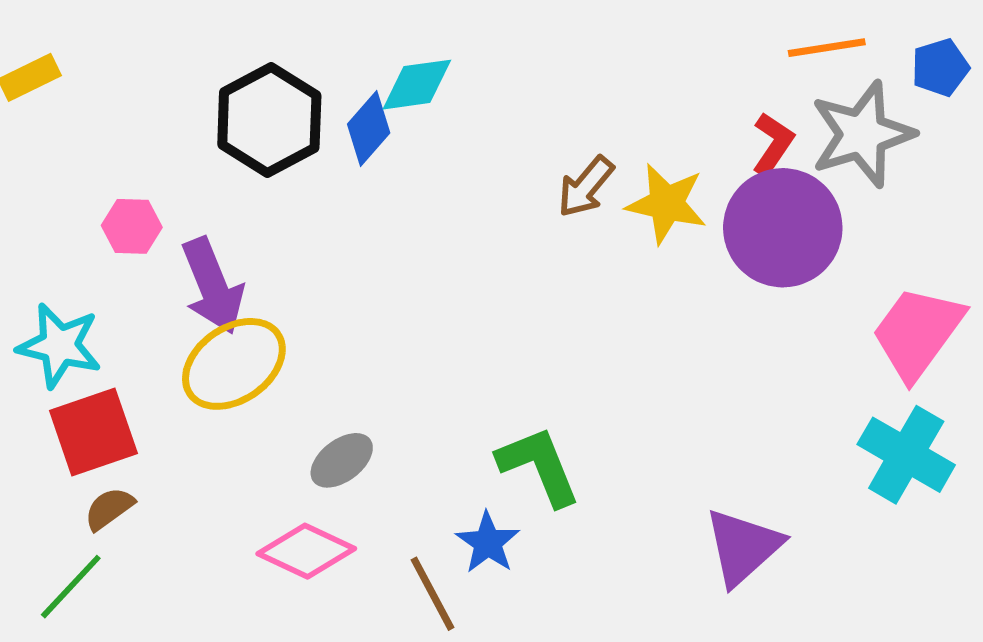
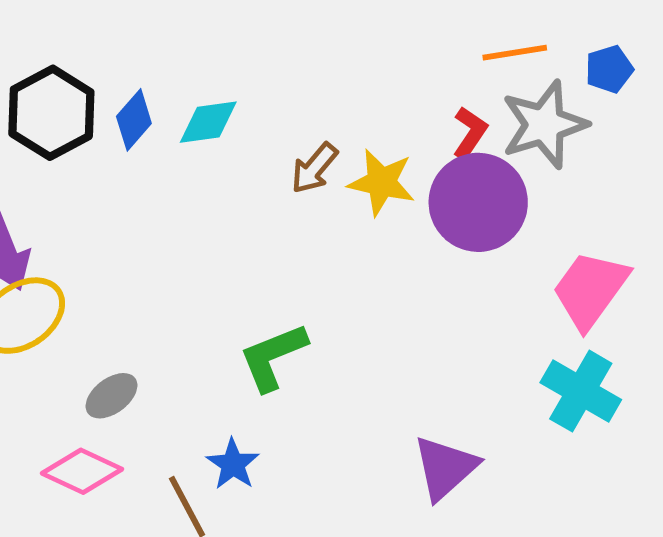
cyan diamond: (417, 85) -> (208, 122), moved
green L-shape: (539, 466) -> (273, 357), moved, turned -90

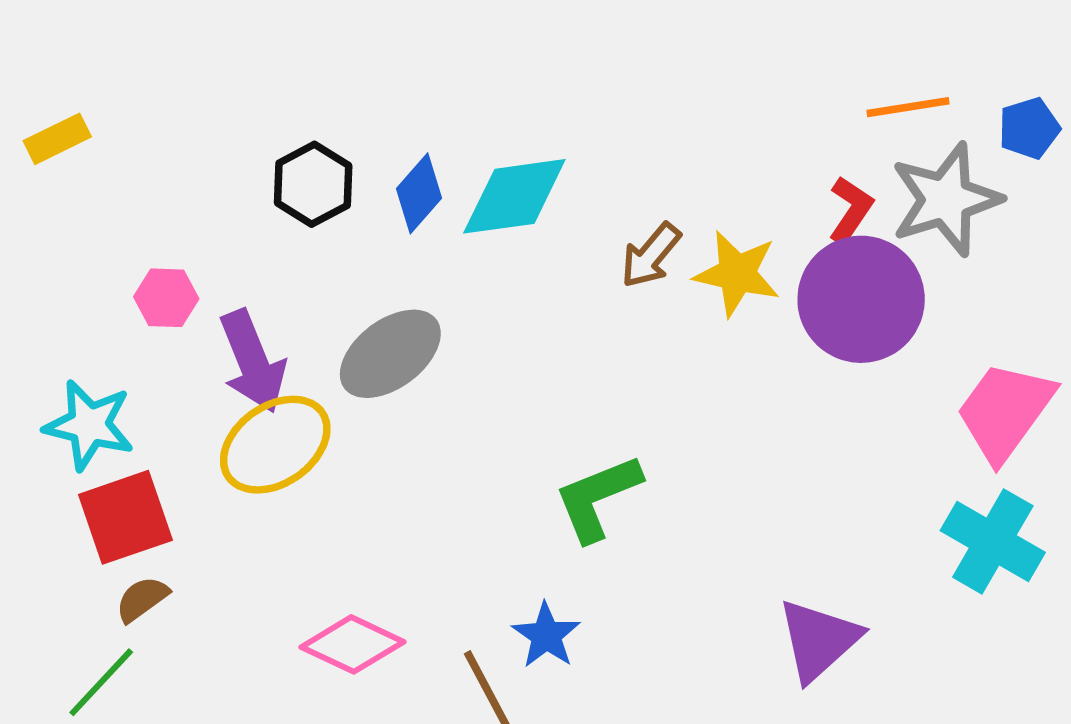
black hexagon: (51, 113) -> (313, 184), size x0.7
cyan diamond: (208, 122) -> (514, 196), size x1.4
gray ellipse: (112, 396) -> (390, 354), moved, size x1.5

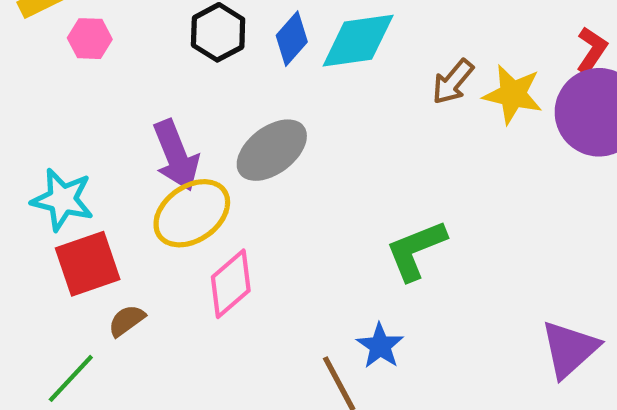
pink hexagon: (166, 298) -> (90, 39), moved
brown semicircle: (142, 599) -> (127, 321), moved
pink diamond: (352, 644) -> (231, 284), moved, turned -66

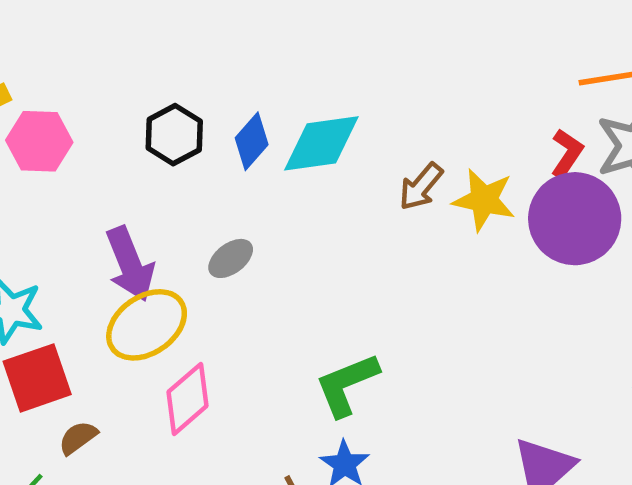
pink hexagon: (90, 39) -> (39, 141), size x1.4
gray ellipse: (272, 150) -> (231, 258), size x0.6
green L-shape: (416, 250) -> (347, 385), moved

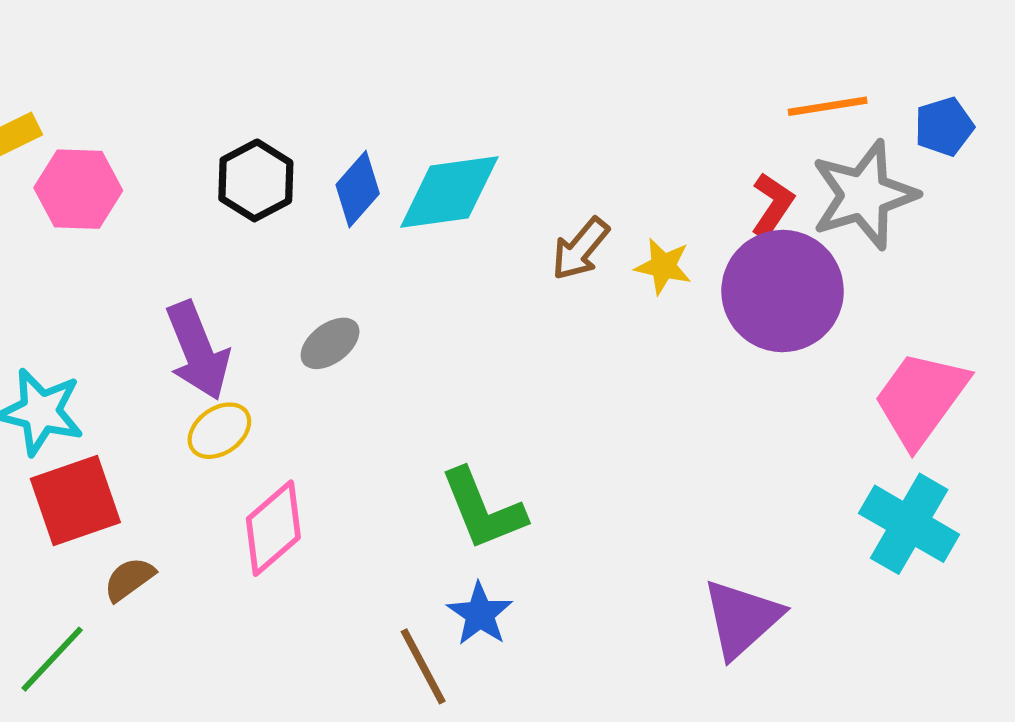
yellow star: (484, 200) -> (663, 266), size x0.7
yellow ellipse: (147, 325) -> (219, 431), size x0.6
green L-shape: (347, 385) -> (483, 509), turned -90

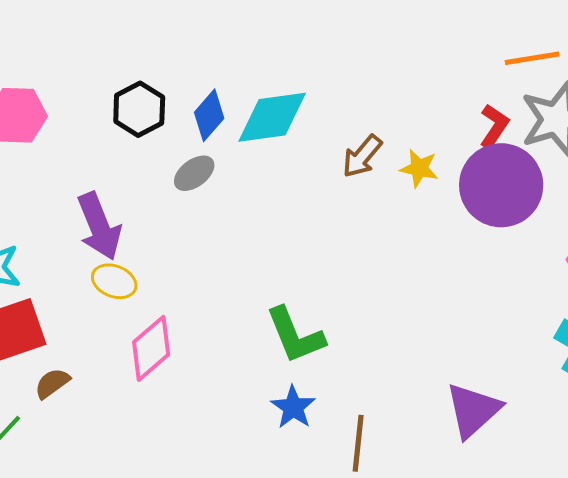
gray ellipse: (330, 343) -> (194, 173), moved
yellow ellipse: (219, 431) -> (114, 281), turned 57
brown line: (423, 666) -> (358, 443), moved, turned 34

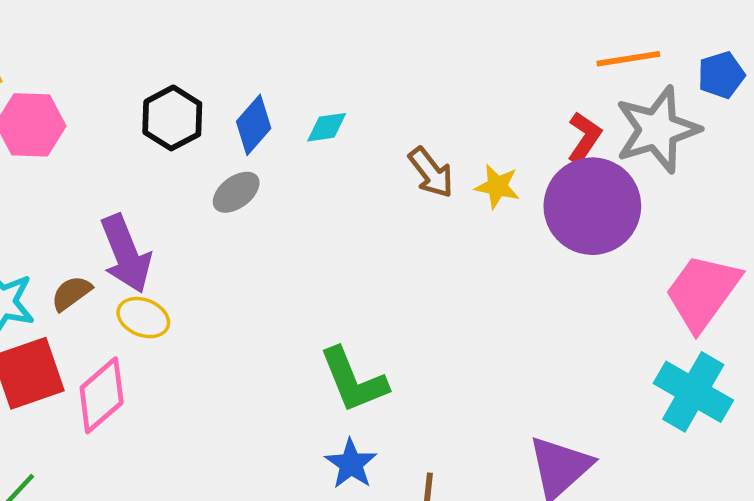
cyan diamond: (272, 117) -> (327, 127), size x0.5
brown arrow: (362, 156) -> (431, 172), turned -78
pink diamond: (151, 348) -> (102, 395), moved
brown semicircle: (52, 383) -> (71, 293), moved

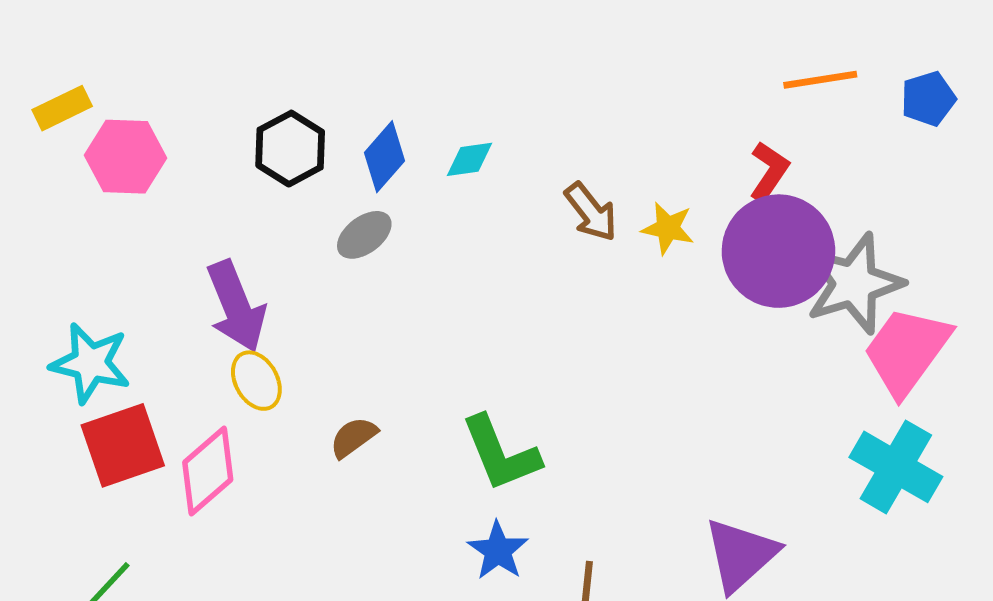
gray star: (657, 130) -> (854, 283), moved
brown semicircle: (71, 293) -> (353, 437), moved
yellow ellipse: (143, 318) -> (256, 381), turned 39

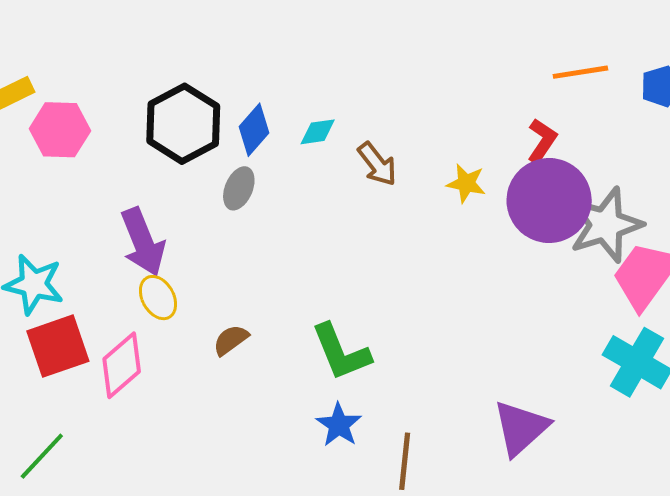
black hexagon: (290, 149) -> (183, 124), size x1.4
brown arrow: (591, 212) -> (377, 164), moved
gray ellipse: (364, 235) -> (239, 188), turned -30

